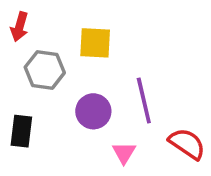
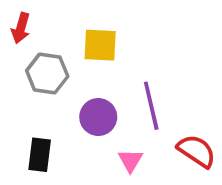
black rectangle: (21, 131) -> (40, 155), moved

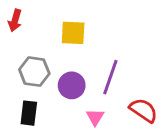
gray hexagon: (47, 73) -> (34, 72), moved
purple line: (151, 106) -> (110, 77), turned 32

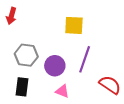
yellow square: (73, 33) -> (74, 25), moved
pink triangle: (95, 117) -> (62, 91), moved, turned -40

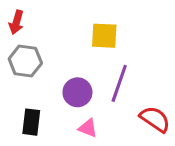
gray hexagon: (26, 55) -> (25, 61), moved

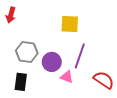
gray hexagon: (25, 61) -> (27, 52), moved
pink triangle: (88, 128) -> (67, 77), moved

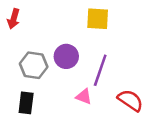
yellow square: (70, 24) -> (98, 19), moved
purple circle: (52, 62) -> (66, 56), moved

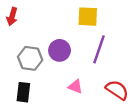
purple line: (100, 70) -> (99, 49), moved

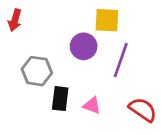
purple circle: (60, 50) -> (84, 46), moved
black rectangle: (23, 92) -> (60, 99), moved

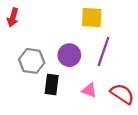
purple circle: (84, 46) -> (69, 55), moved
pink triangle: (92, 105) -> (89, 90), moved

